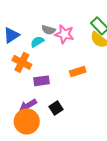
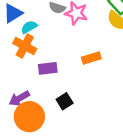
cyan semicircle: (37, 42) -> (29, 27), moved
purple arrow: (28, 106) -> (19, 98), moved

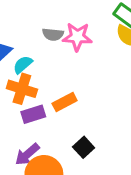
orange rectangle: (91, 58) -> (65, 102), moved
purple rectangle: (48, 68) -> (33, 114), moved

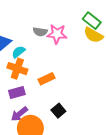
purple rectangle: (33, 114) -> (17, 93), moved

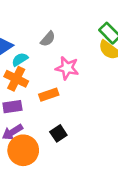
gray semicircle: (40, 32) -> (48, 39), turned -64
pink star: (57, 34) -> (67, 68), moved

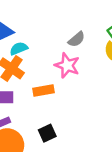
gray semicircle: (48, 39) -> (77, 39), moved

